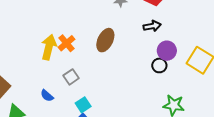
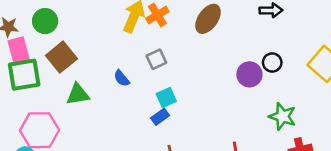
purple circle: (167, 51) -> (249, 74), moved

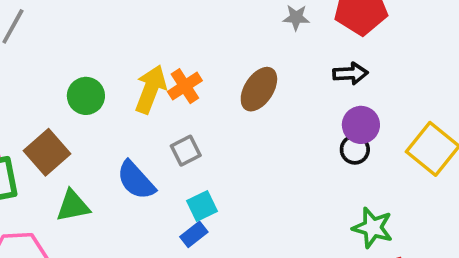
green circle: (45, 21) -> (86, 96), moved
purple circle: (249, 74) -> (361, 125), moved
blue semicircle: (122, 78) -> (136, 180), size x1.6

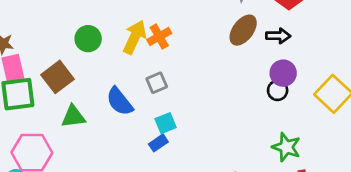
brown ellipse: (259, 89) -> (243, 30), moved

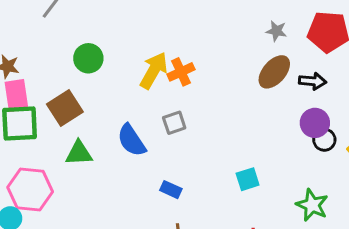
green circle: (88, 39) -> (88, 58), moved
black circle: (278, 90) -> (324, 140), moved
cyan square: (166, 123) -> (248, 179), moved
blue rectangle: (158, 143) -> (171, 190), turned 54

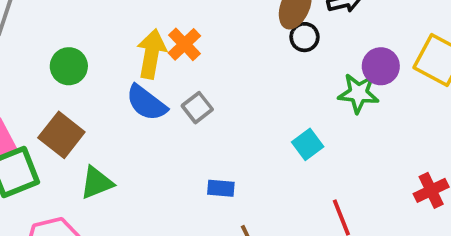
purple circle: (315, 123) -> (381, 66), moved
blue semicircle: (132, 140) -> (146, 103), moved
black circle: (324, 140) -> (304, 37), moved
green star: (312, 205) -> (358, 93), moved

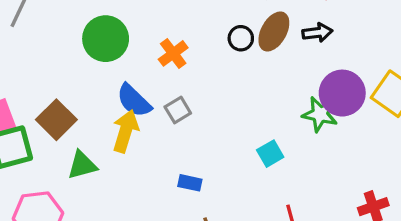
black circle: (304, 37) -> (241, 38), moved
yellow arrow: (151, 54) -> (125, 131), moved
green circle: (69, 66) -> (106, 39), moved, size x1.4
purple circle: (381, 66) -> (342, 93), size x1.4

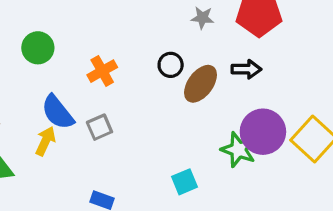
brown ellipse: (274, 31) -> (201, 84), moved
green circle: (106, 39) -> (38, 48), size x0.7
yellow arrow: (125, 131) -> (45, 141), size x0.7

